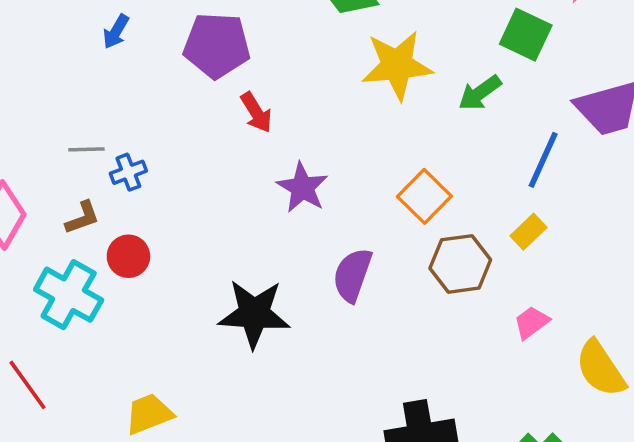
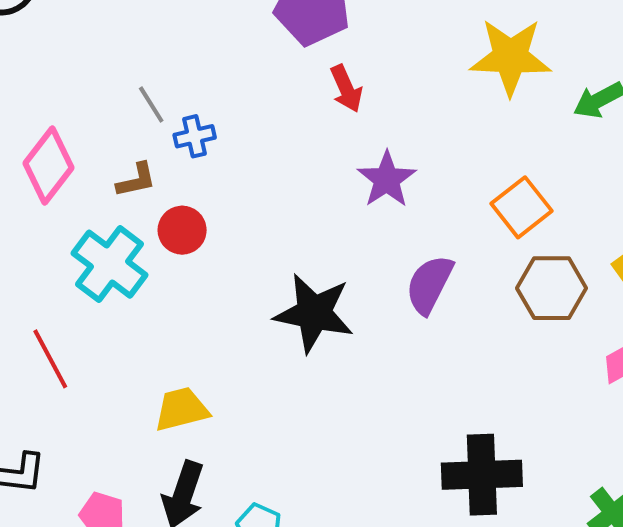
gray line: (86, 149) -> (151, 105), turned 52

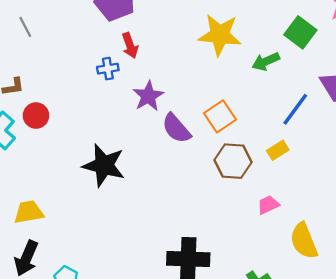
gray line: (151, 105) -> (25, 27), moved
blue cross: (195, 136) -> (108, 69), moved
purple semicircle: (429, 284) -> (176, 128), moved, turned -72

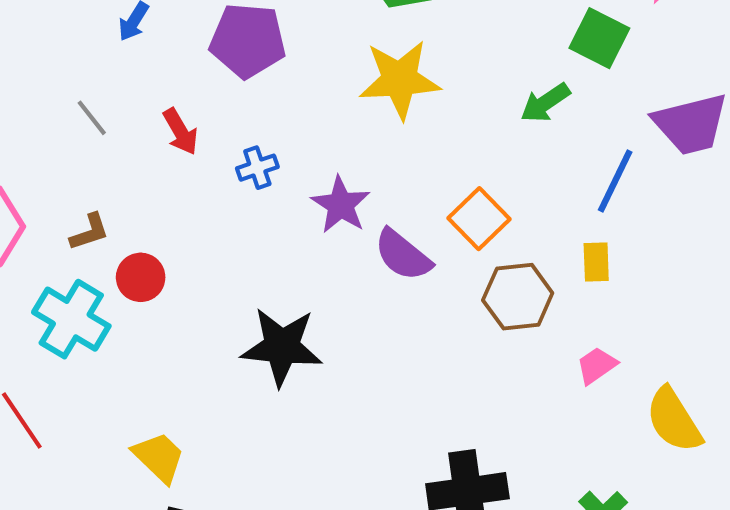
yellow star: (220, 35) -> (400, 79), moved
red arrow: (130, 46) -> (180, 132), moved
yellow rectangle: (278, 150) -> (596, 262), turned -50
yellow trapezoid: (29, 212) -> (159, 457), turned 64

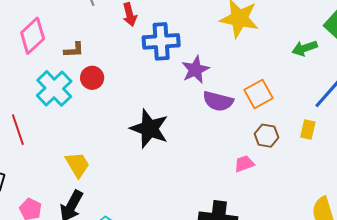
blue cross: (257, 168) -> (161, 41), size x1.8
purple semicircle: (403, 255) -> (218, 101), turned -40
brown hexagon: (518, 297) -> (267, 136), size x0.7
pink trapezoid: (597, 365) -> (244, 164), moved

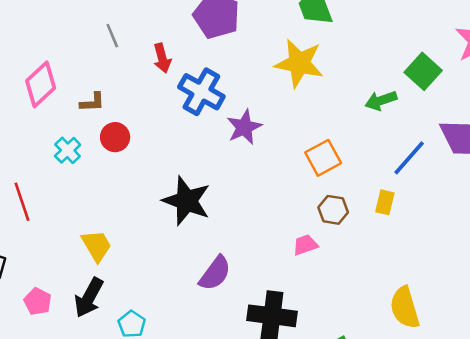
blue cross: (161, 41) -> (201, 92), turned 33
cyan cross: (54, 88) -> (68, 150), size x0.6
purple semicircle: (218, 101) -> (215, 273), moved, turned -68

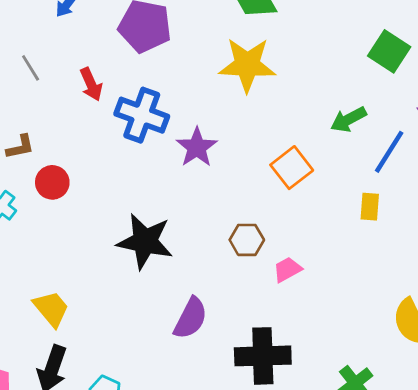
green arrow: (381, 101) -> (348, 119), moved
brown hexagon: (333, 210) -> (247, 240), moved

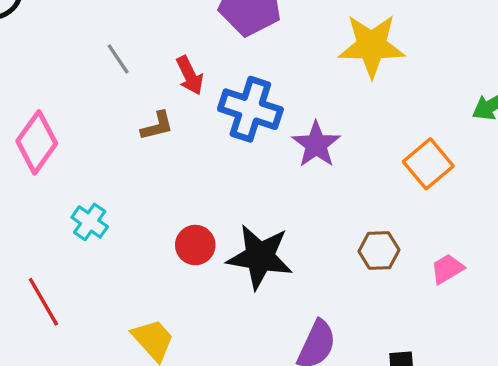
brown L-shape: (20, 147) -> (157, 126), moved
red circle: (52, 182) -> (195, 245), moved
pink trapezoid: (287, 270) -> (447, 269), moved

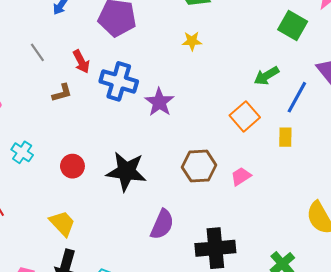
yellow star: (372, 46) -> (192, 41), size x0.5
orange square: (428, 164) -> (245, 116), moved
red circle: (195, 245) -> (72, 166), moved
brown hexagon: (379, 251) -> (199, 166), size x1.4

